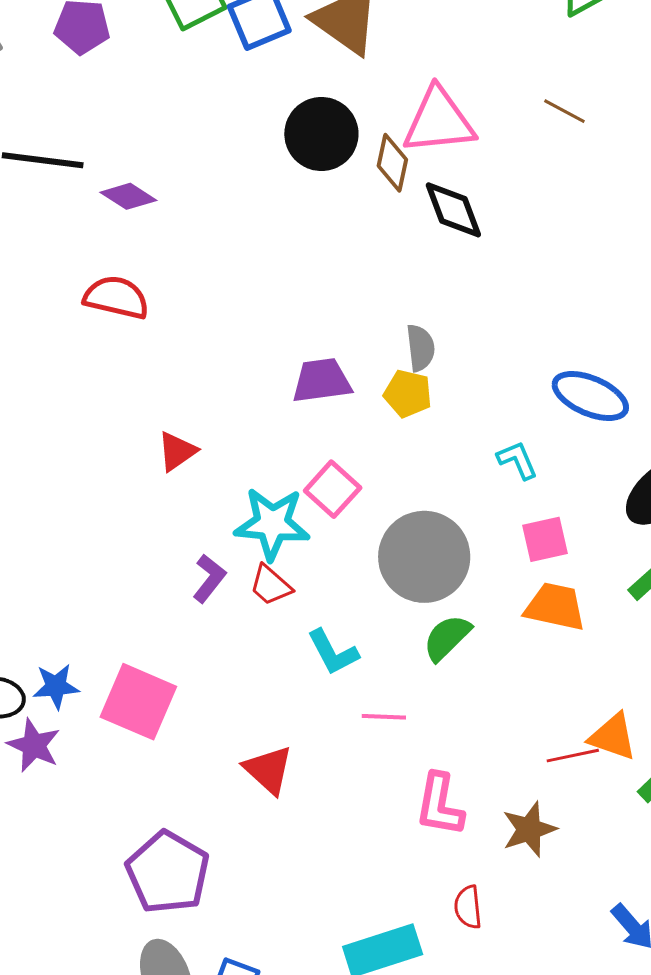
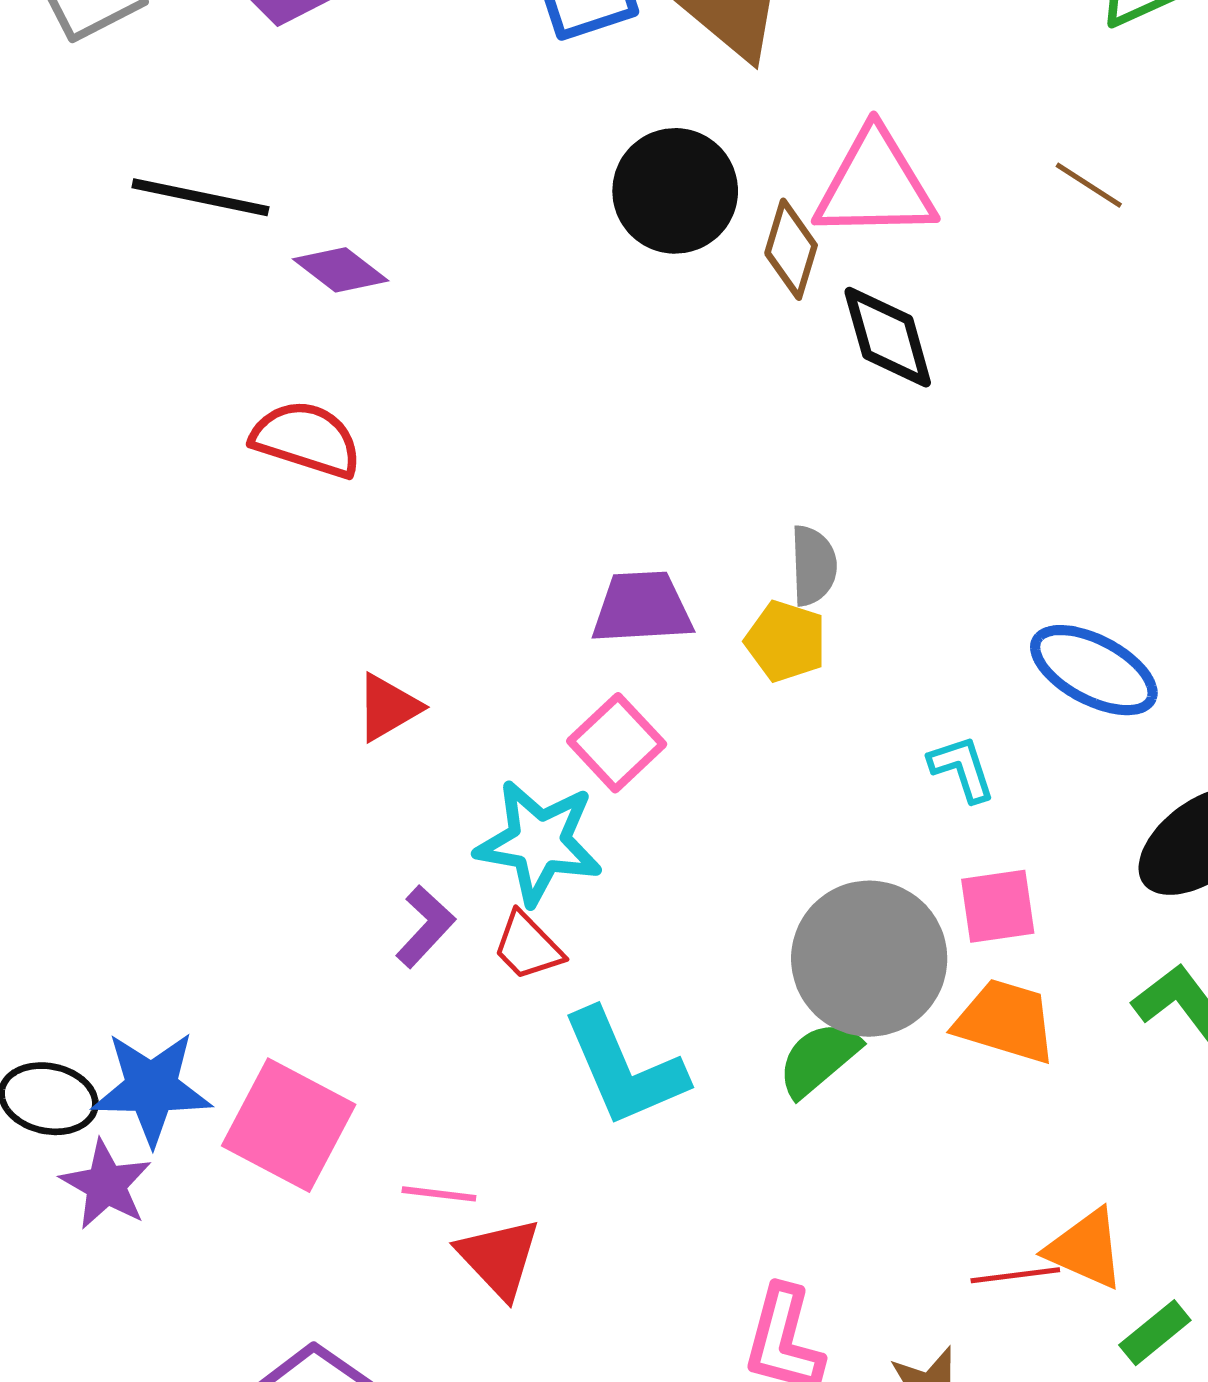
pink square: (333, 489) -> (617, 743), moved
gray circle: (424, 557) -> (869, 959), moved
cyan L-shape: (333, 652) -> (624, 1068), size x1.5
blue star: (56, 686) -> (152, 1088), size x1.5
pink line: (384, 717) -> (439, 1194), moved

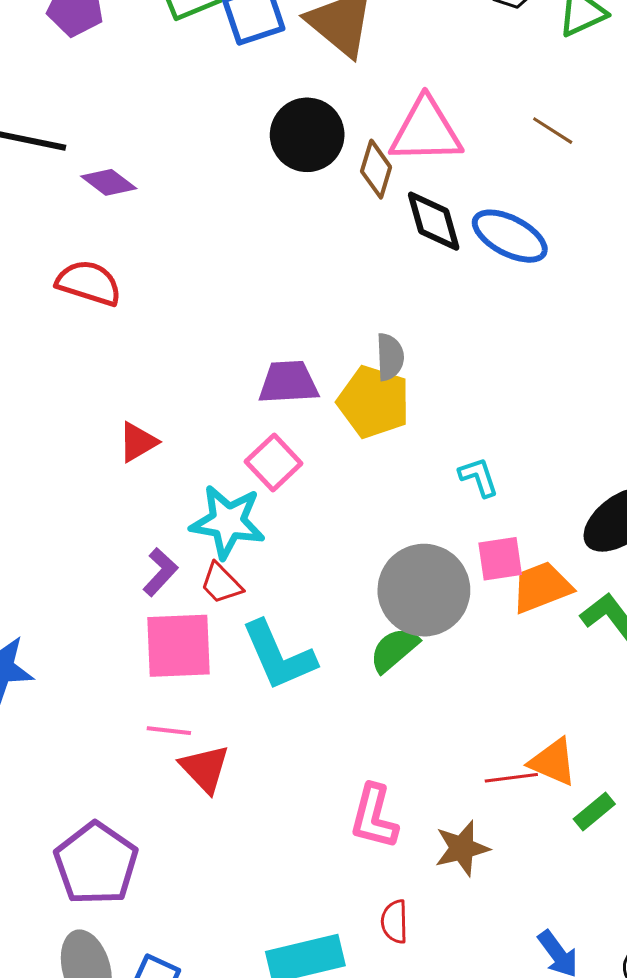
yellow pentagon: (786, 641) -> (374, 402), size x1.5
blue ellipse: (1094, 670) -> (510, 236), moved
orange trapezoid: (1006, 1021) -> (542, 587), moved, turned -38
pink square: (289, 1125) -> (178, 646), moved, turned -30

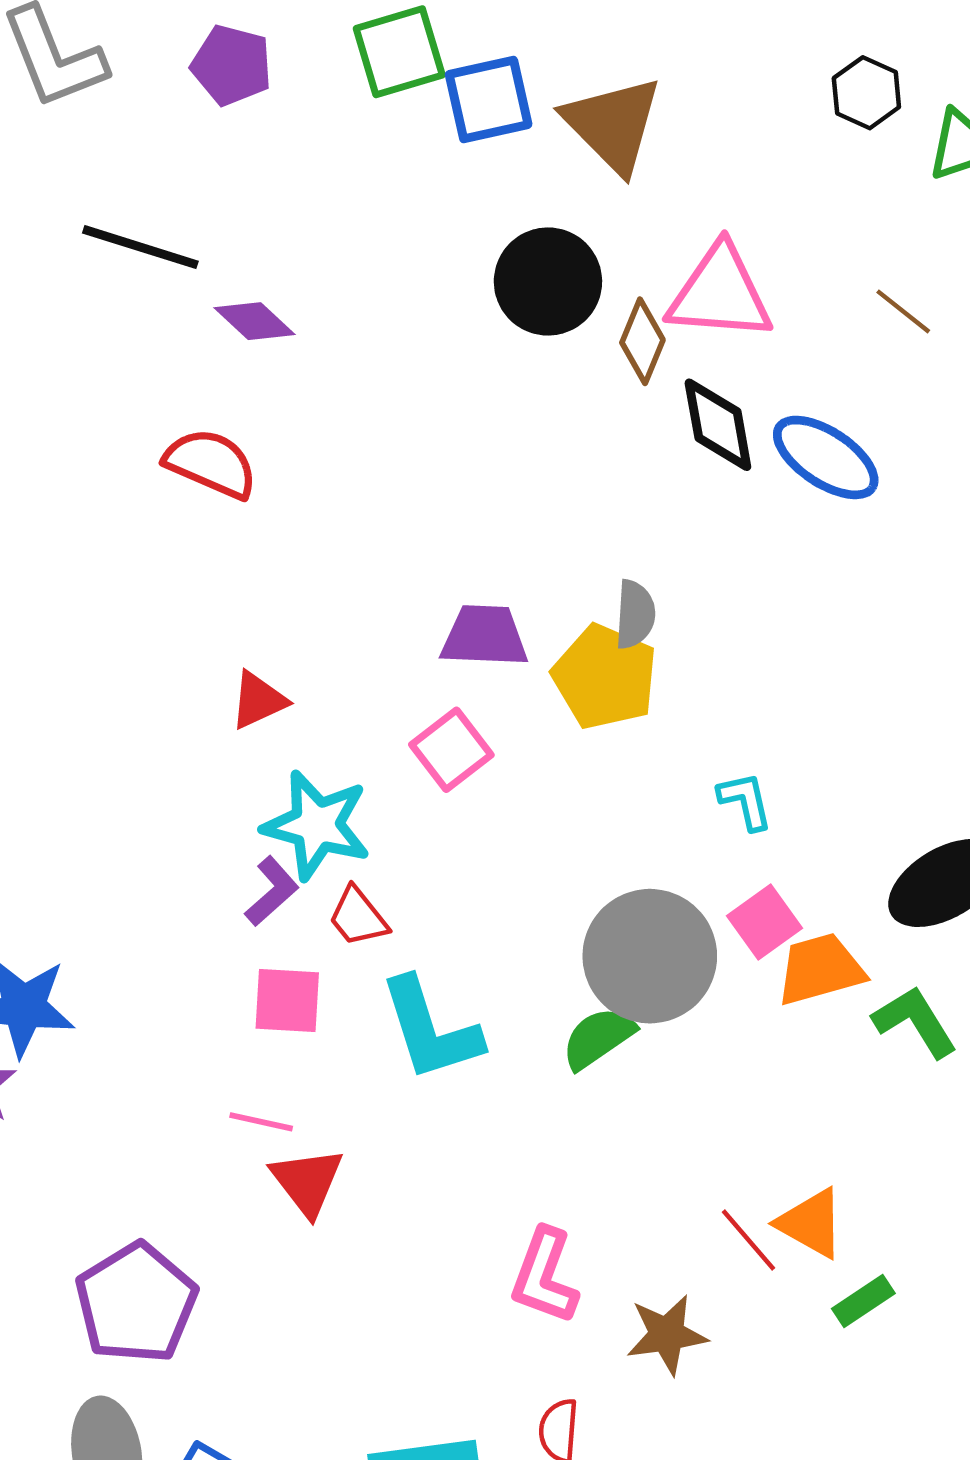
cyan star: (228, 522) -> (317, 825), moved
pink square: (500, 559) -> (764, 922), turned -33
pink square: (178, 646) -> (287, 1000), size x0.7
red line: (511, 778) -> (749, 1240), turned 51

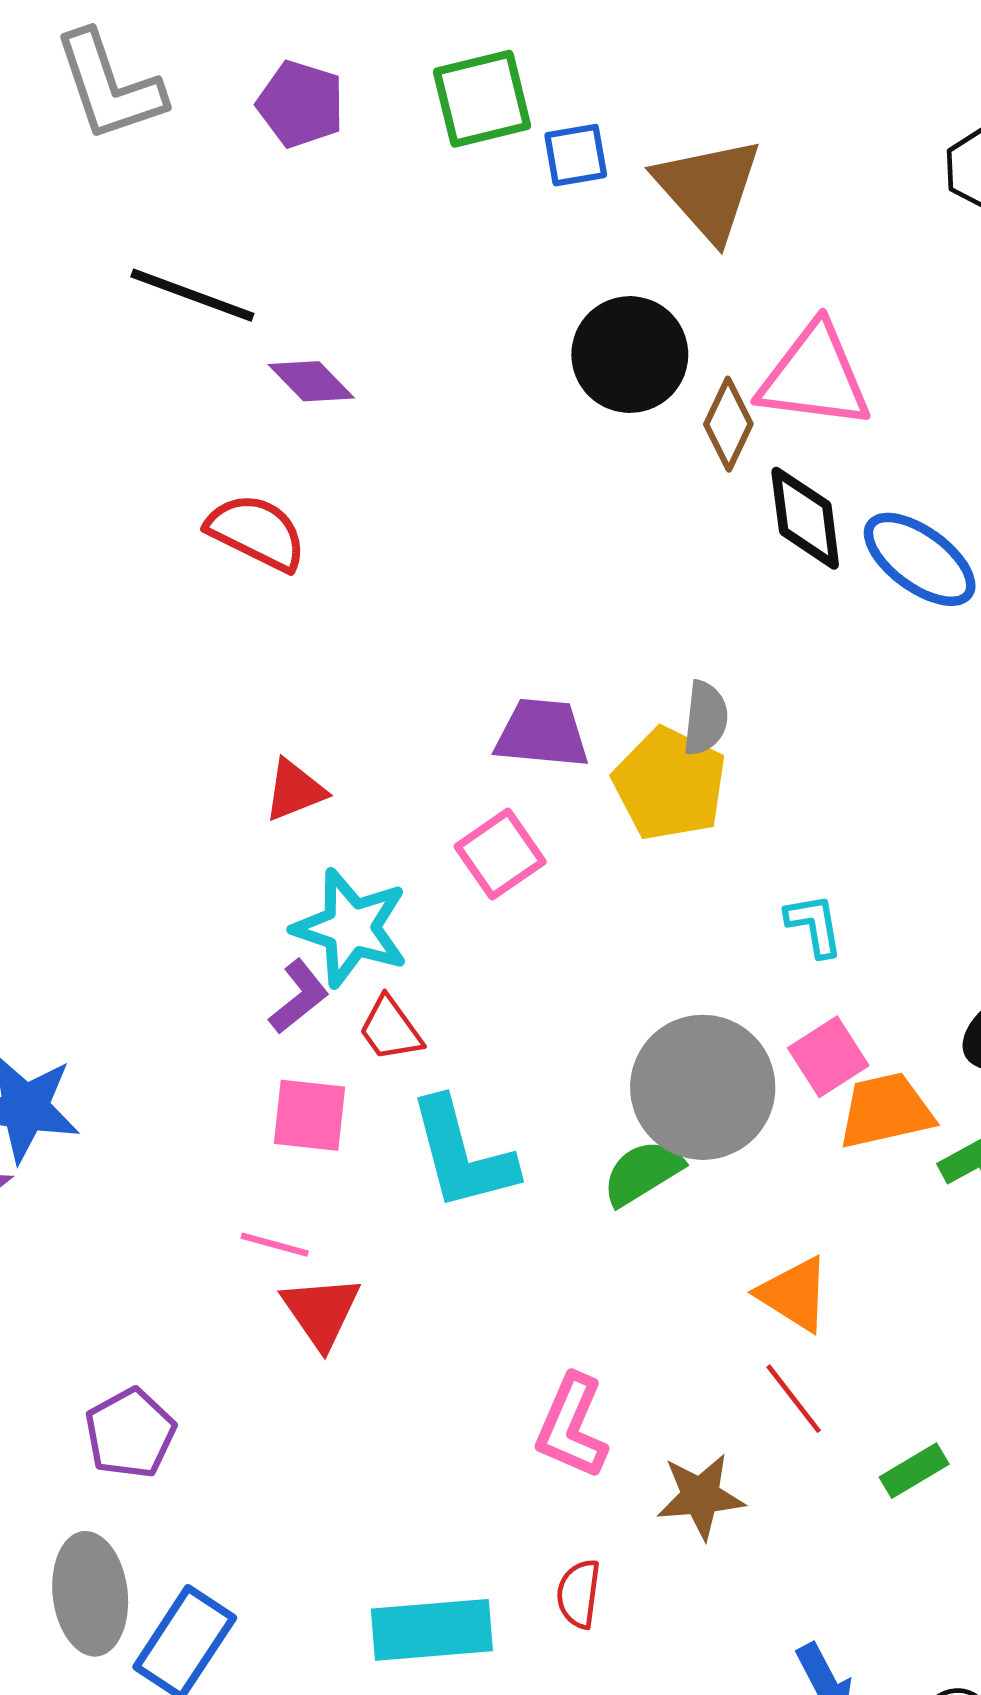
blue square: (489, 99) -> (576, 155), size x0.7
orange triangle: (811, 1223) -> (794, 1294), moved
purple pentagon: (136, 1303) -> (130, 1433), size x0.7

